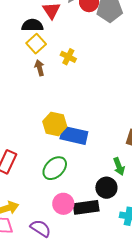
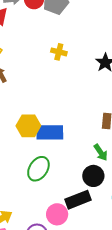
yellow cross: (68, 57) -> (59, 52), moved
pink circle: (63, 204) -> (57, 214), moved

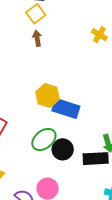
black circle: (93, 176) -> (63, 149), moved
black rectangle: (78, 200) -> (96, 159), moved

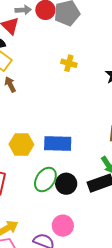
yellow hexagon: (48, 96) -> (21, 144), moved

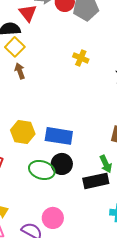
green ellipse: (45, 179) -> (42, 170), turned 65
black circle: (66, 184) -> (62, 164), moved

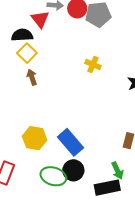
blue rectangle: (59, 136) -> (71, 142), turned 40

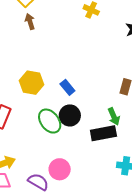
blue rectangle: (71, 142) -> (67, 87), size x0.6
green ellipse: (53, 176) -> (50, 121), turned 35

